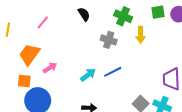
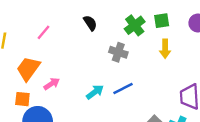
green square: (158, 12) -> (162, 21), moved
green cross: (123, 16) -> (135, 25), turned 30
yellow arrow: (141, 35) -> (165, 49), moved

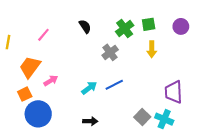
gray cross: (118, 52) -> (110, 52), turned 35
orange square: (22, 99) -> (25, 94), turned -32

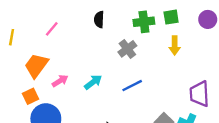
black semicircle: (85, 26) -> (99, 19), turned -144
green cross: (125, 29) -> (144, 22), turned 30
cyan arrow: (89, 88) -> (93, 82), moved

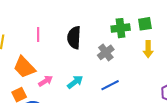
black semicircle: (99, 19) -> (74, 38), moved, size x1.5
pink line: (52, 29) -> (38, 34), turned -40
orange trapezoid: (36, 66) -> (24, 67), turned -80

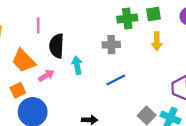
black semicircle: (74, 38) -> (57, 46), moved
gray cross: (106, 52) -> (111, 45), turned 35
cyan arrow: (75, 82) -> (77, 65), moved, turned -63

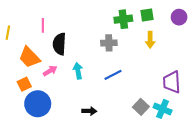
cyan arrow: (77, 65) -> (78, 71), moved

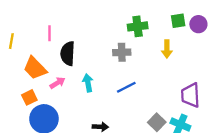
green square: (147, 15) -> (178, 21), moved

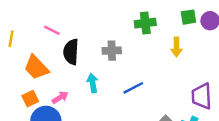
pink line: (50, 33) -> (52, 30), turned -63
gray cross: (122, 52) -> (112, 51), moved
pink arrow: (58, 83) -> (60, 97), moved

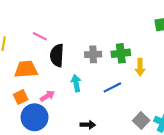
green cross: (145, 23) -> (121, 53), moved
yellow arrow: (176, 47) -> (140, 67), moved
orange trapezoid: (36, 67) -> (26, 69), turned 130

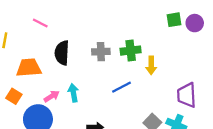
pink line: (40, 36) -> (40, 23), moved
cyan arrow: (76, 83) -> (73, 93), moved
orange square: (21, 97) -> (14, 96), moved, turned -32

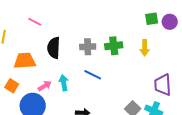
yellow arrow: (151, 65) -> (145, 48), moved
blue line: (121, 87) -> (93, 75), moved, turned 54

